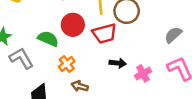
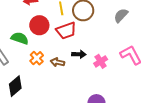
gray semicircle: (173, 35) -> (121, 15), moved
brown arrow: (80, 86) -> (58, 62), moved

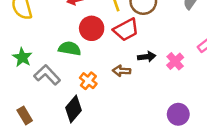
orange cross: (37, 58) -> (88, 81), moved

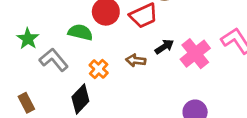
black arrow: (147, 57) -> (164, 47), turned -30
pink cross: (175, 61) -> (195, 54), size x1.5

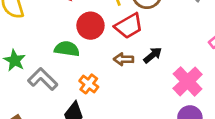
pink cross: (195, 54) -> (188, 81), moved
brown arrow: (136, 60) -> (124, 59), moved

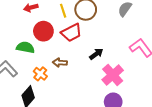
black arrow: (153, 55) -> (96, 54), moved
brown arrow: (124, 59) -> (60, 63), moved

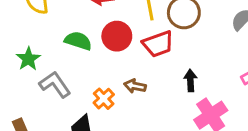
green semicircle: (25, 47) -> (78, 41), moved
black arrow: (96, 54) -> (190, 80), turned -64

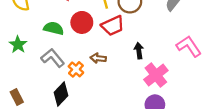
gray L-shape: (55, 84) -> (53, 58), moved

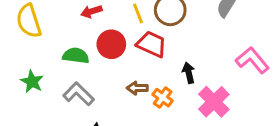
red trapezoid: (113, 26) -> (152, 44), turned -125
orange cross: (76, 69) -> (163, 98), moved

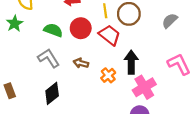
black arrow: (189, 73) -> (131, 62), size x1.5
green star: (32, 82) -> (15, 24), moved
brown arrow: (137, 88) -> (81, 63), moved

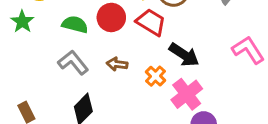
black arrow: (131, 62) -> (184, 55), turned 130
pink cross: (144, 87) -> (187, 94), moved

